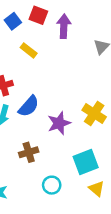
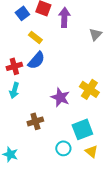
blue semicircle: (29, 106) -> (36, 60), moved
purple star: (59, 123) -> (60, 97), turned -30
cyan circle: (52, 185) -> (63, 148), moved

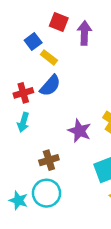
blue square: (22, 13) -> (33, 42), moved
cyan circle: (63, 148) -> (47, 193), moved, size x1.5

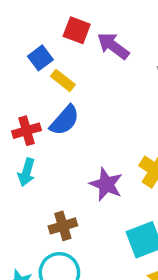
purple arrow: (84, 33) -> (113, 46), turned -55

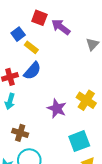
brown cross: (63, 226) -> (20, 133), moved, turned 35

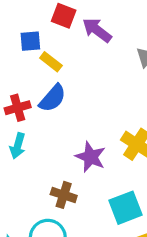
blue square: (18, 34) -> (30, 41), turned 32
brown cross: (20, 133) -> (64, 195), moved

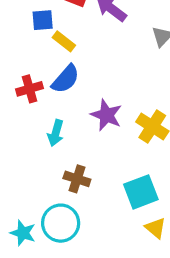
cyan arrow: (18, 146) -> (56, 133), moved
purple star: (91, 157) -> (106, 115), moved

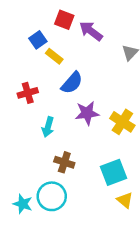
blue square: (43, 20) -> (38, 40), turned -30
blue semicircle: (66, 79) -> (72, 83), moved
purple star: (106, 115) -> (87, 113), turned -30

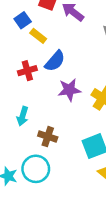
red cross: (28, 93) -> (27, 71), moved
cyan arrow: (48, 127) -> (23, 116), moved

